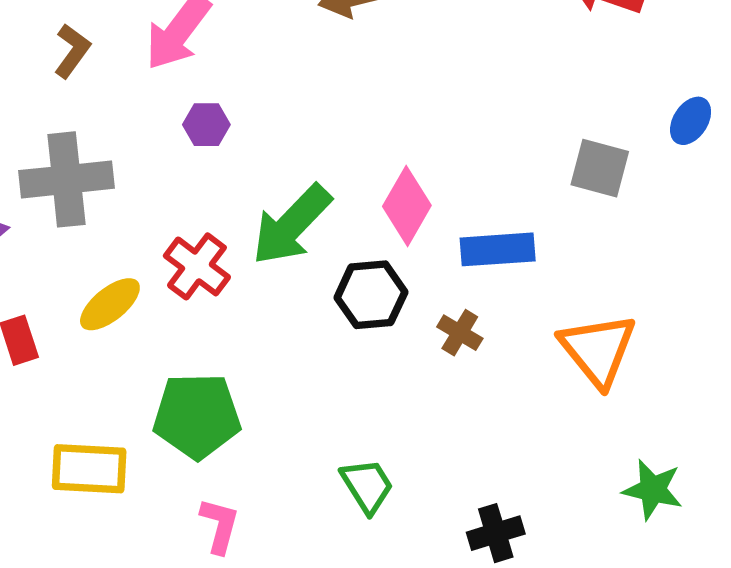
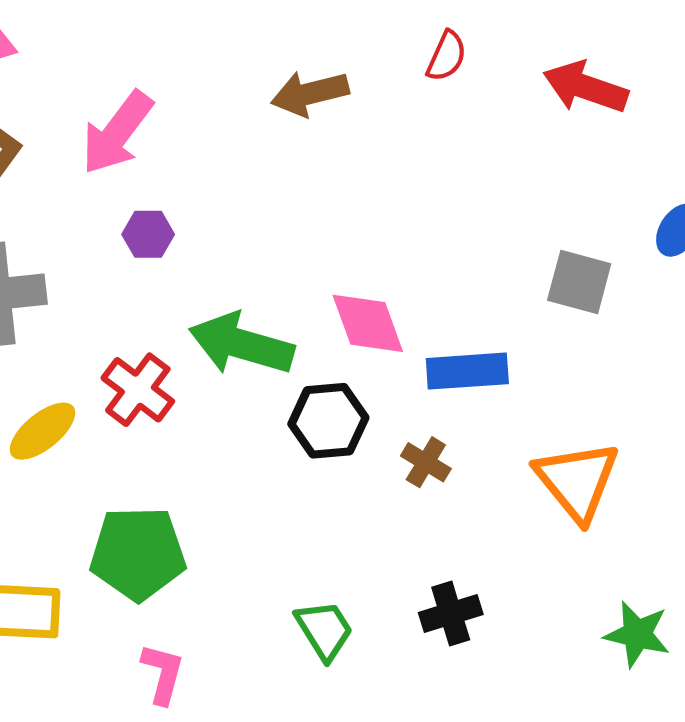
pink diamond: (407, 206) -> (368, 323), turned -50
green arrow: (292, 225) -> (241, 344), turned 62
black cross: (496, 533) -> (451, 613), moved

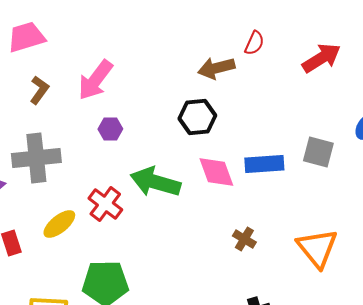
red arrow: (585, 87) -> (321, 58), turned 129
brown arrow: (310, 93) -> (216, 68), moved
blue rectangle: (467, 371) -> (264, 164), moved
black hexagon: (328, 421) -> (197, 117), moved

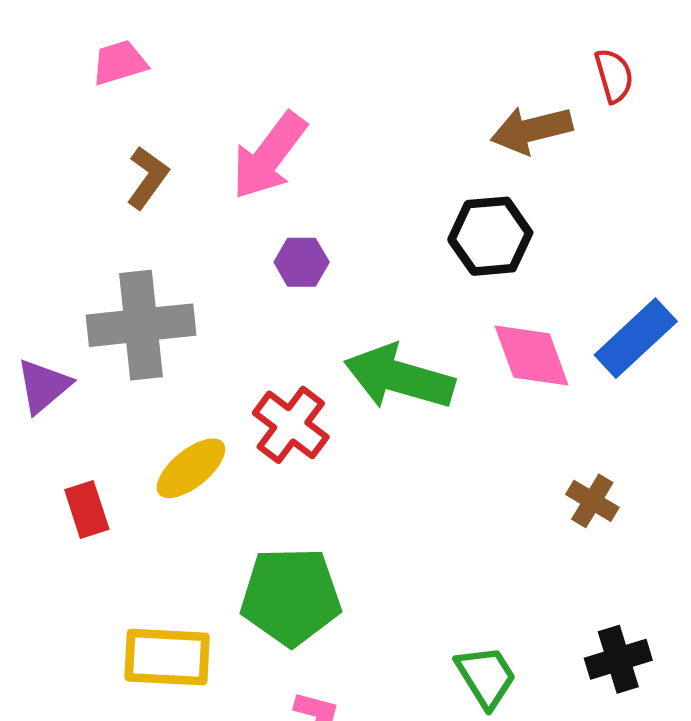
pink trapezoid: (26, 37) -> (119, 63), size x0.7
red semicircle: (254, 43) -> (614, 76), turned -40
blue rectangle: (264, 164) -> (636, 338), turned -39

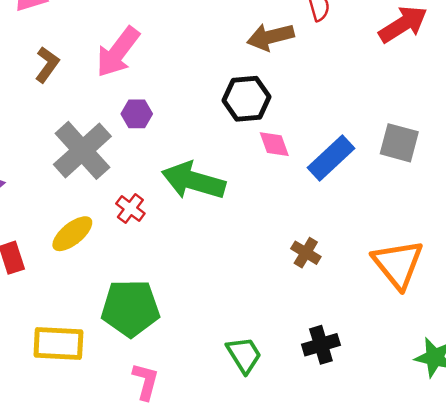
gray cross: (141, 325) -> (82, 150), moved, turned -36
pink diamond: (532, 356) -> (274, 144), moved, size x0.7
red cross: (291, 425) -> (130, 208), size x0.7

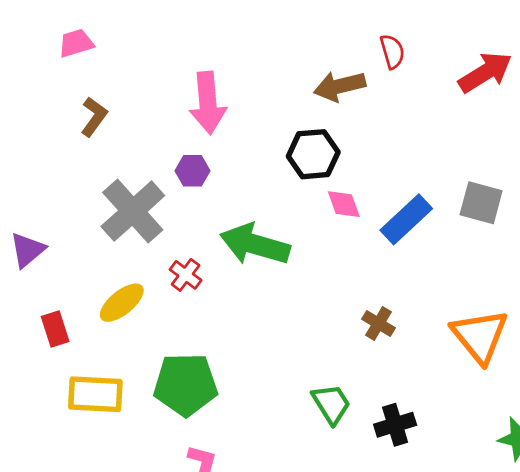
pink arrow: (118, 52) -> (208, 103), moved, turned -42
yellow rectangle: (58, 344) -> (95, 394), moved
green trapezoid: (244, 355) -> (331, 404), moved

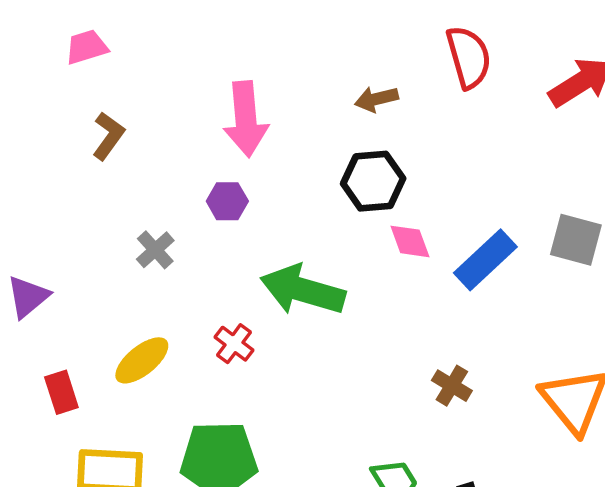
red semicircle: (392, 52) -> (469, 57), size x1.5
brown arrow: (340, 86) -> (376, 99), moved, size x0.7
gray cross: (133, 211) -> (155, 250), size x0.5
red cross: (186, 275) -> (234, 344), moved

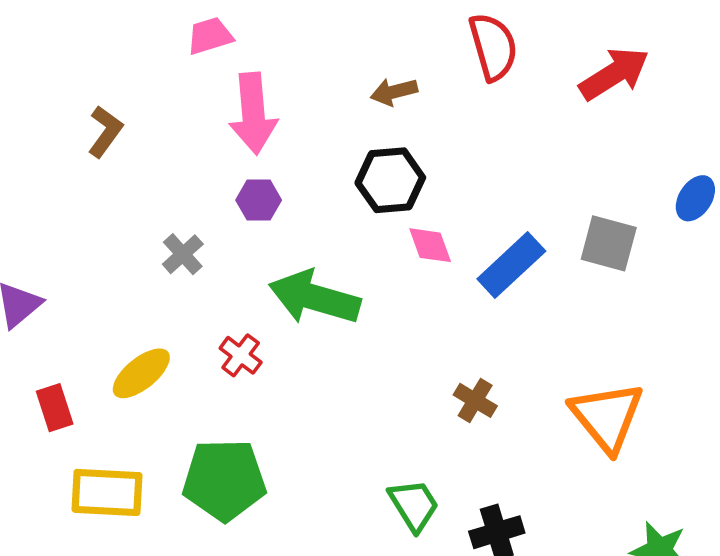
pink trapezoid: (87, 47) -> (210, 36), moved
purple hexagon: (227, 201) -> (259, 200), moved
gray cross: (155, 250) -> (183, 254), moved

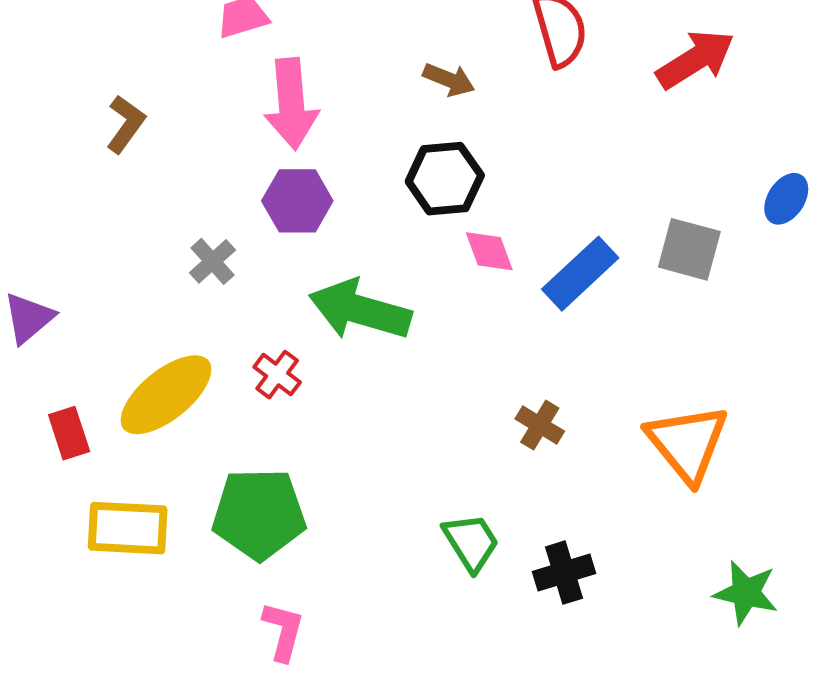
brown arrow: (394, 92) -> (449, 80), turned -144
purple hexagon: (259, 200) -> (297, 201), size x1.4
yellow ellipse: (141, 373) -> (166, 395), size x1.4

